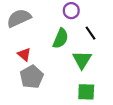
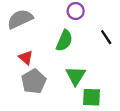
black line: (90, 33) -> (106, 37), moved
green triangle: (82, 60) -> (76, 76), moved

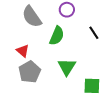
gray semicircle: (20, 19) -> (32, 17), moved, turned -100
green square: (92, 97) -> (92, 86), moved

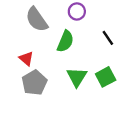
green square: (92, 86) -> (106, 77), moved, turned -30

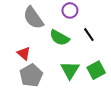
black line: (108, 38) -> (89, 35), moved
green semicircle: (65, 41) -> (59, 38), turned 96

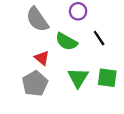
red triangle: (24, 53) -> (42, 58), moved
green square: (96, 70) -> (107, 78), turned 36

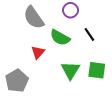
red triangle: (42, 58) -> (38, 52), turned 32
gray pentagon: (35, 84) -> (17, 81), moved

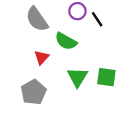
black line: (89, 34) -> (97, 19), moved
gray pentagon: (17, 81) -> (33, 92), moved

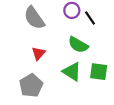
green semicircle: (66, 41) -> (78, 45), moved
green triangle: (77, 77) -> (72, 72), turned -30

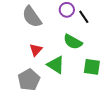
green triangle: (72, 72) -> (56, 65), moved

